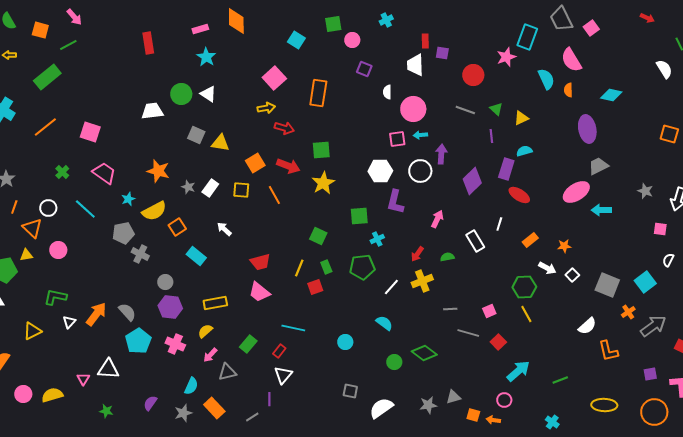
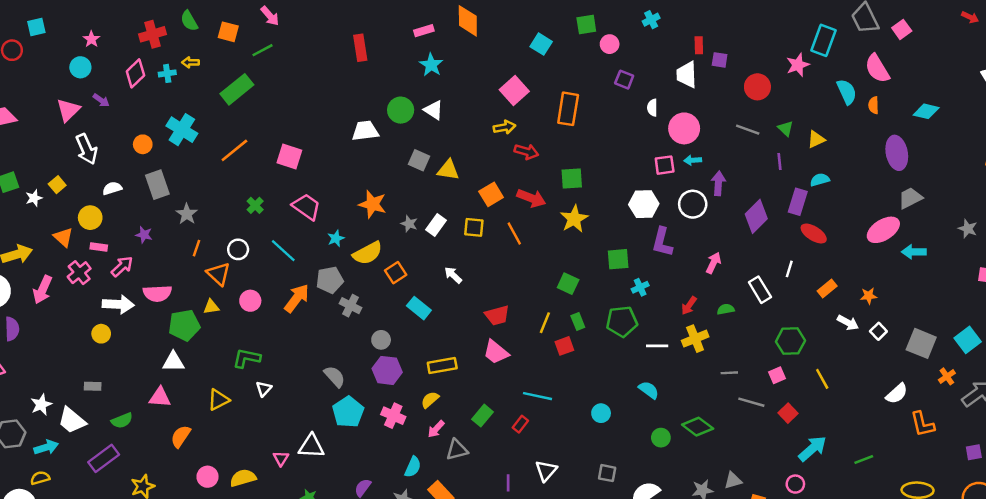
white line: (391, 287) -> (657, 346), turned 48
green hexagon: (524, 287) -> (790, 341), moved
orange arrow: (96, 314) -> (297, 298), moved
white triangle: (283, 375) -> (546, 471), moved

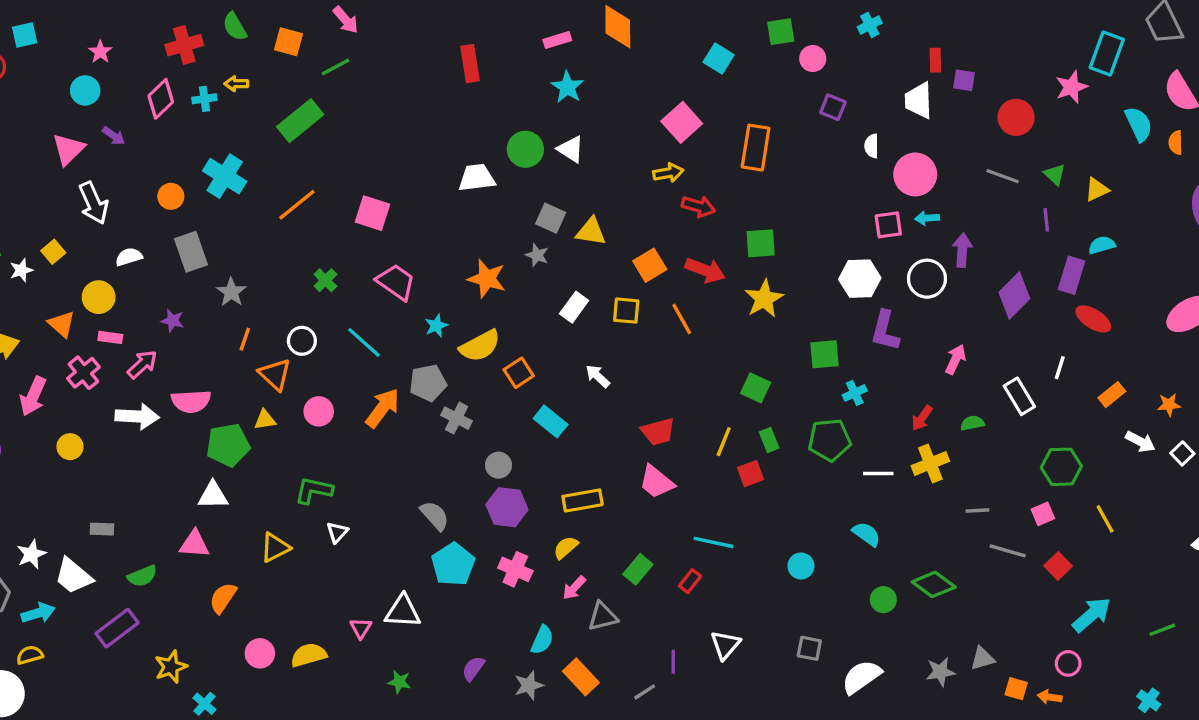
gray star: (409, 224) -> (537, 255), moved
yellow circle: (101, 334) -> (70, 447), moved

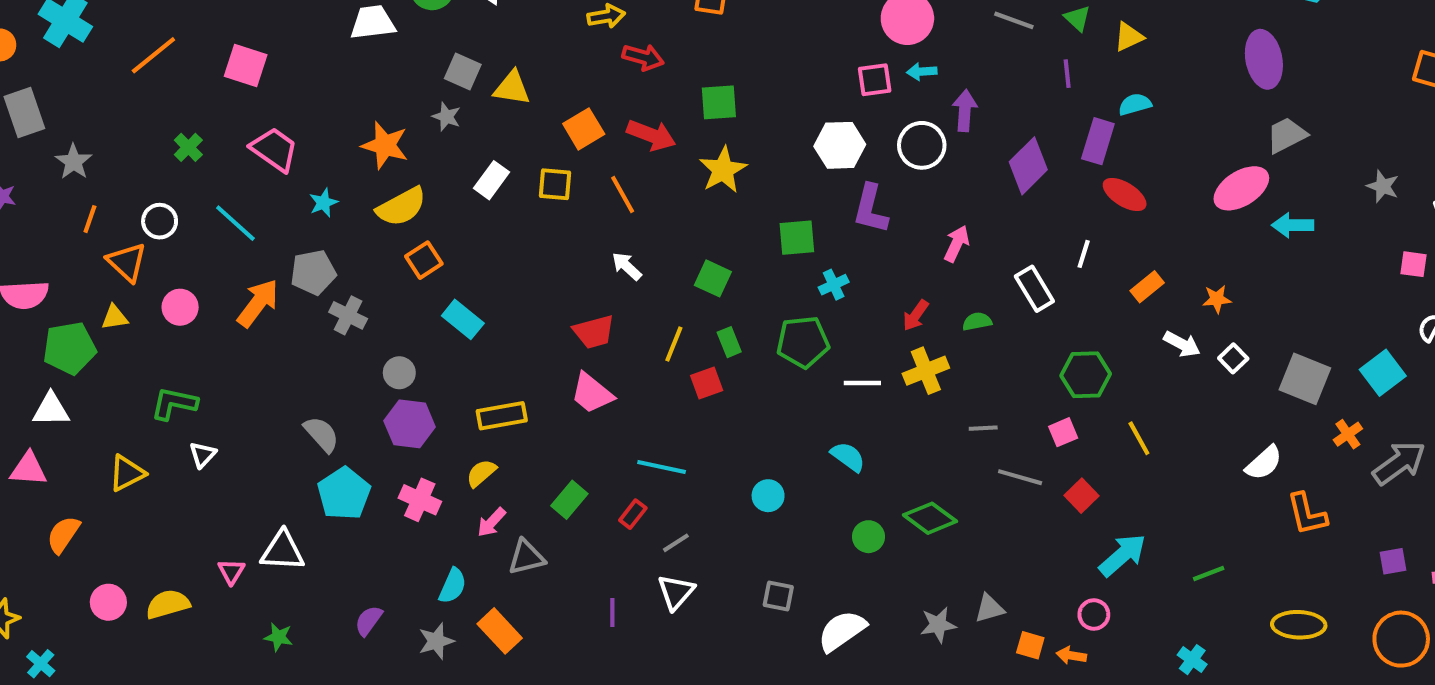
yellow semicircle: (480, 346) -> (401, 207), moved
white arrow: (598, 376) -> (627, 266), moved
gray line: (645, 692) -> (676, 543), moved

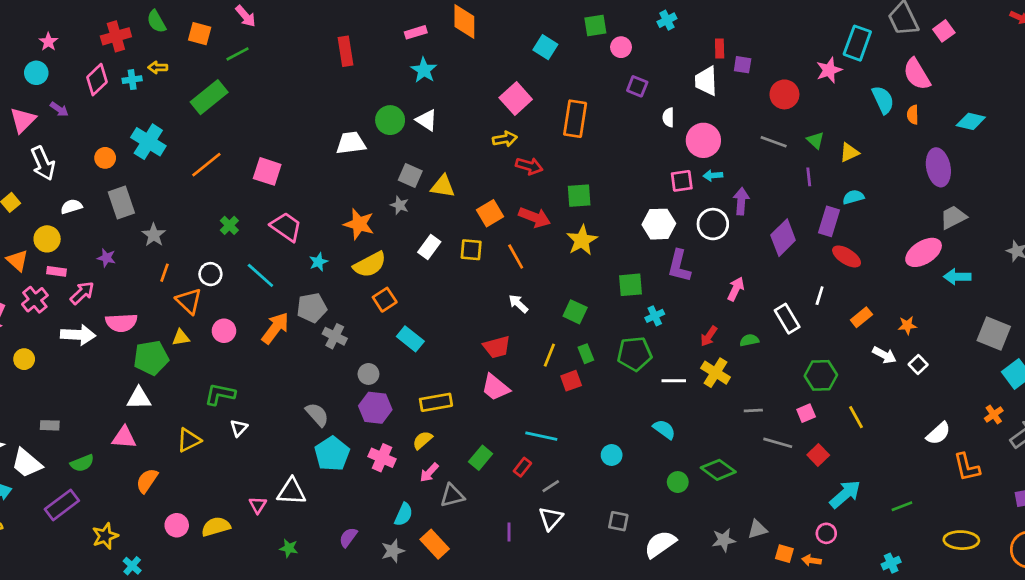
yellow cross: (926, 371) -> (716, 373), turned -36
gray square: (1305, 379) -> (994, 333), moved
cyan cross: (1192, 660) -> (891, 563), turned 30

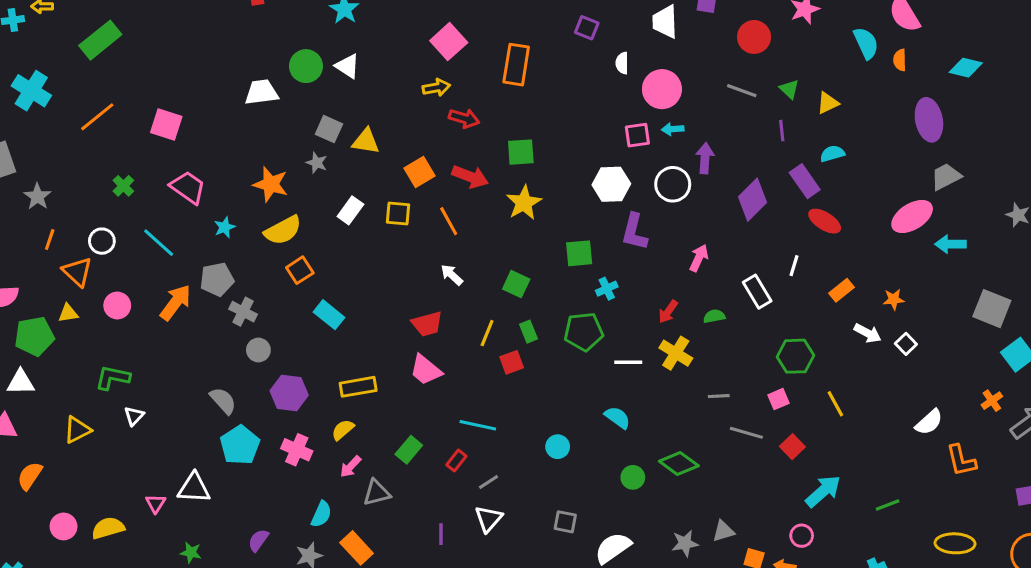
purple rectangle: (829, 221) -> (805, 181), turned -52
gray circle: (368, 374) -> (258, 350), moved

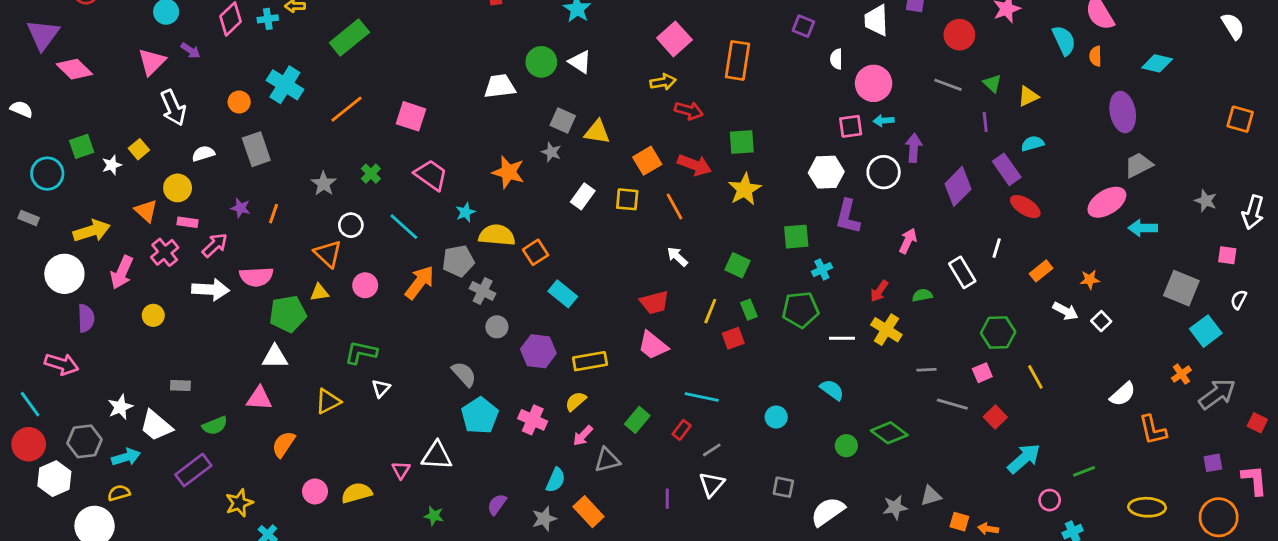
gray star: (37, 197) -> (324, 184), moved
yellow semicircle: (283, 230) -> (497, 235), moved, turned -147
orange line: (50, 240) -> (274, 214), moved
purple hexagon: (289, 393) -> (538, 351), moved
pink circle: (802, 536) -> (1050, 500), moved

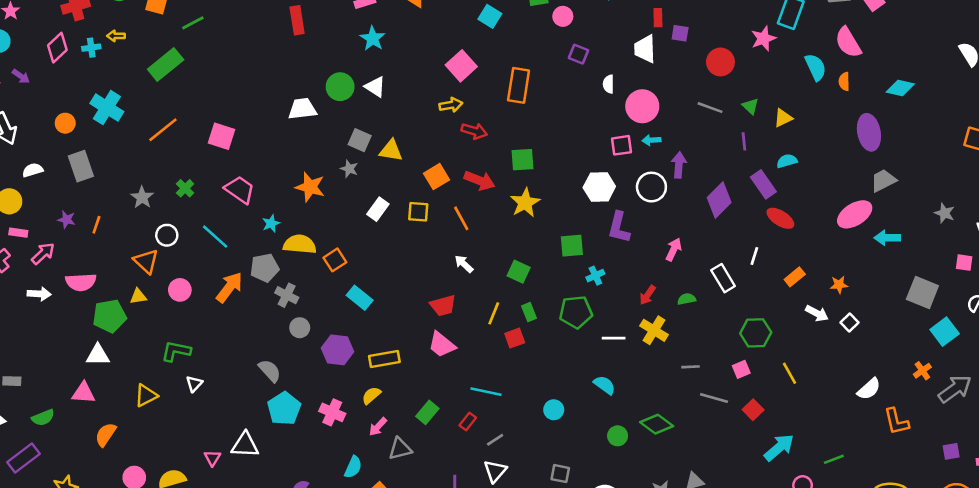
white arrow: (211, 290) -> (39, 294), size x0.7

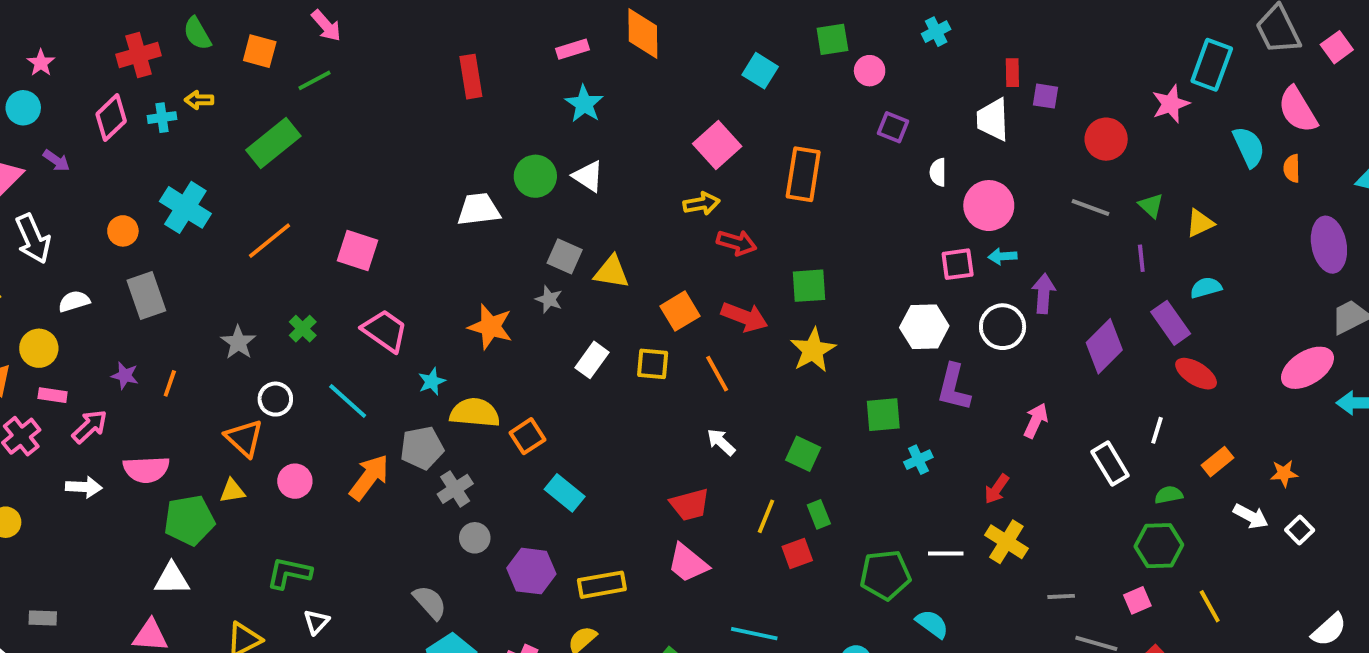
gray cross: (287, 295) -> (455, 489), turned 30
green semicircle: (687, 299) -> (1169, 495), moved
green pentagon: (576, 312) -> (885, 575), moved

